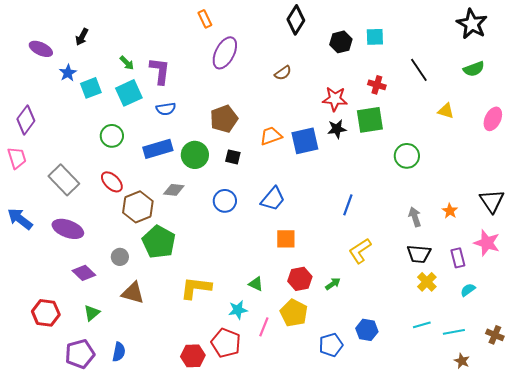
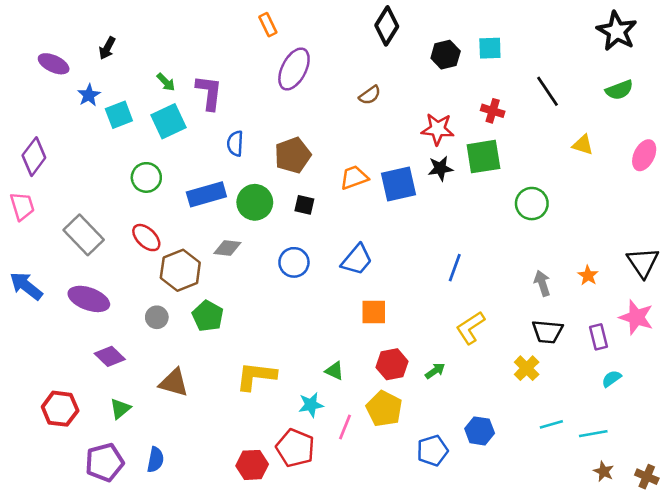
blue semicircle: (166, 109) -> (235, 143), moved, turned 102
green pentagon: (159, 242) -> (208, 316), size x0.7
gray circle: (120, 257) -> (157, 317), moved
yellow cross: (427, 282) -> (527, 368), moved
brown cross: (495, 335) -> (647, 477), moved

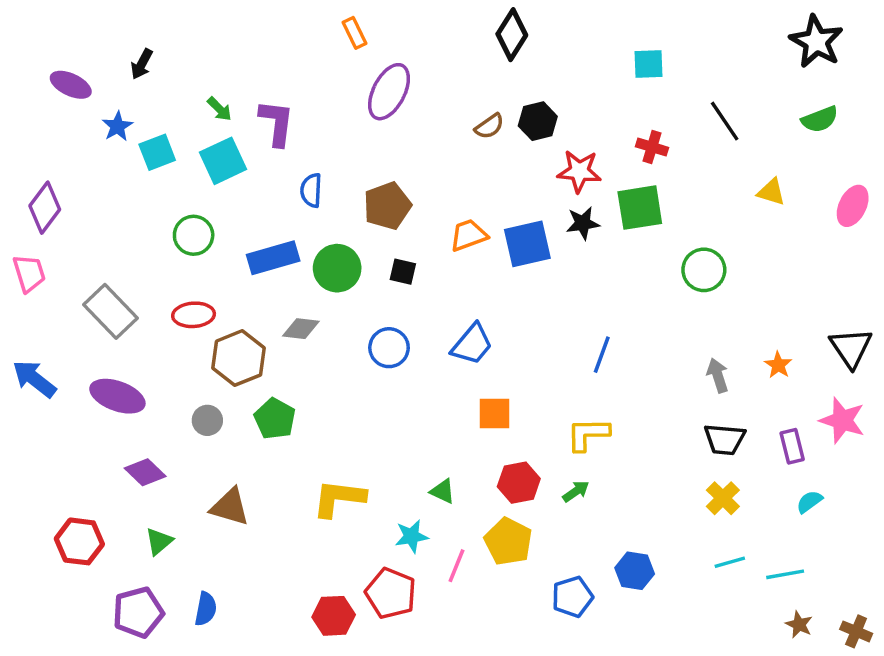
black hexagon: (446, 55) -> (538, 121), moved
red ellipse: (146, 238) -> (194, 315), turned -48
yellow L-shape: (470, 328) -> (588, 434), moved, turned 32
yellow cross: (527, 368) -> (723, 498), moved

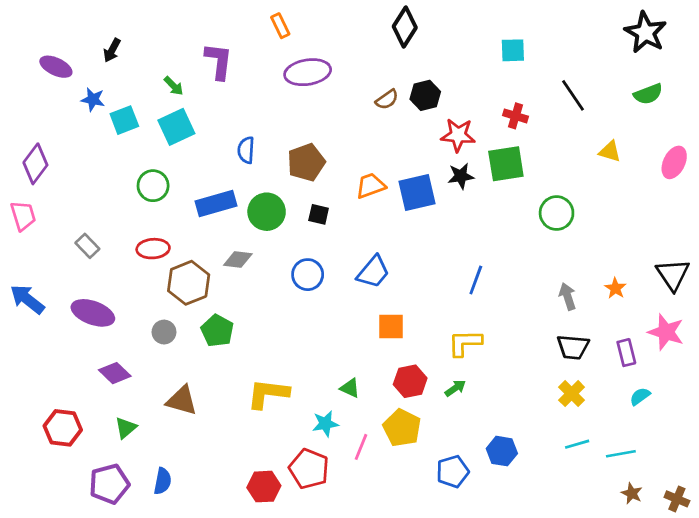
purple ellipse: (389, 92) -> (308, 72), turned 54
purple L-shape: (277, 123) -> (219, 61), moved
blue star: (117, 126) -> (93, 100), turned -30
gray rectangle: (110, 311) -> (87, 246), size x0.6

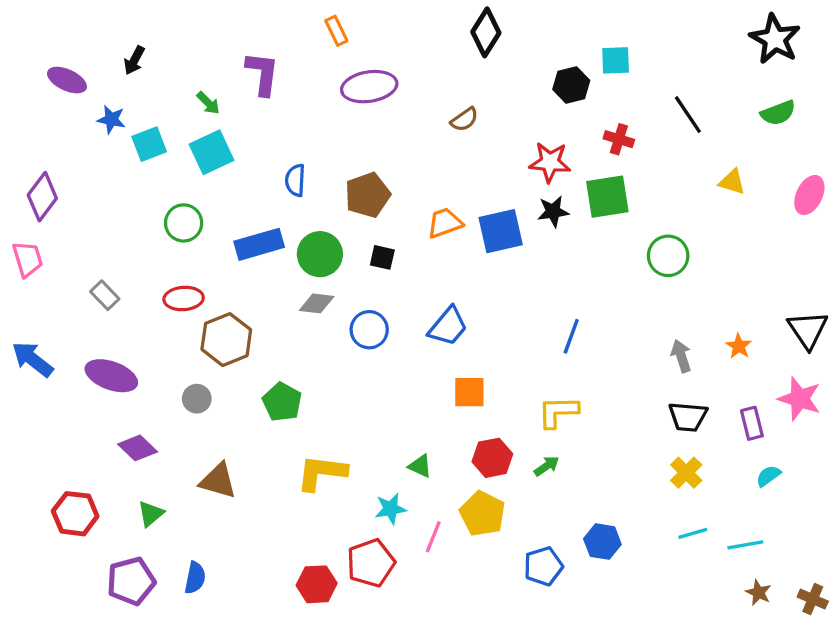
black hexagon: (425, 95) -> (571, 85), moved
gray diamond: (238, 260) -> (317, 303), moved
green pentagon: (217, 331) -> (282, 402), moved
red pentagon: (309, 469) -> (371, 563), turned 30

